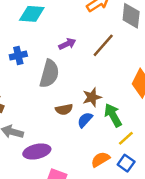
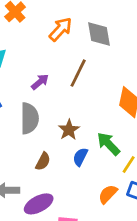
brown star: (92, 97) -> (69, 130), moved
brown semicircle: (64, 109) -> (43, 161), moved, turned -35

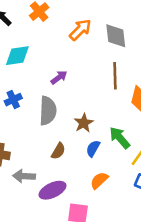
brown line: (78, 73) -> (115, 76), moved, turned -30
orange semicircle: (108, 194) -> (99, 180), moved

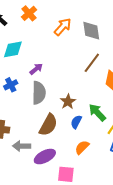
brown line: (115, 76) -> (92, 63), turned 40
purple arrow: (59, 77) -> (36, 69), moved
brown semicircle: (58, 151) -> (48, 125), size x1.6

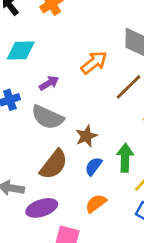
orange arrow: (63, 27) -> (94, 63), moved
gray semicircle: (39, 93) -> (47, 117), turned 105
green arrow: (97, 112) -> (125, 158), turned 36

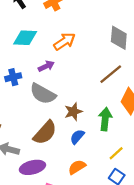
orange arrow: (94, 63) -> (65, 41), moved
green arrow: (125, 158) -> (105, 119), moved

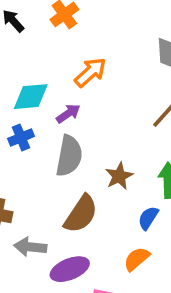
cyan diamond: (25, 38) -> (31, 97), moved
gray semicircle: (43, 94) -> (69, 156), turned -100
blue semicircle: (77, 137) -> (148, 218), moved

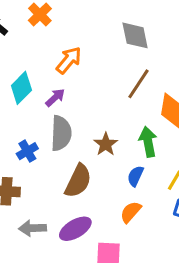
cyan diamond: (31, 97) -> (21, 88), turned -32
blue cross: (21, 137) -> (27, 151), moved
gray arrow: (30, 247) -> (32, 228), moved

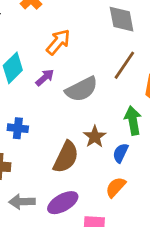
gray semicircle: (61, 133) -> (82, 89), moved, turned 60
brown star: (106, 144) -> (95, 137), moved
blue cross: (27, 151) -> (18, 128), turned 36

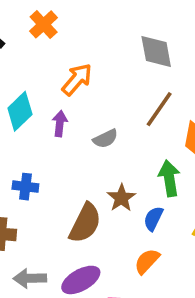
purple arrow: (45, 77) -> (60, 124), turned -42
gray semicircle: (82, 89) -> (105, 139), size x0.6

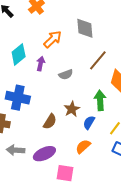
gray diamond: (156, 52) -> (85, 28), moved
blue cross: (25, 187) -> (18, 98), size x1.6
brown semicircle: (85, 223) -> (50, 122), size x0.7

